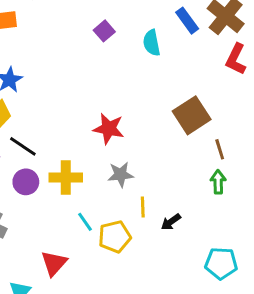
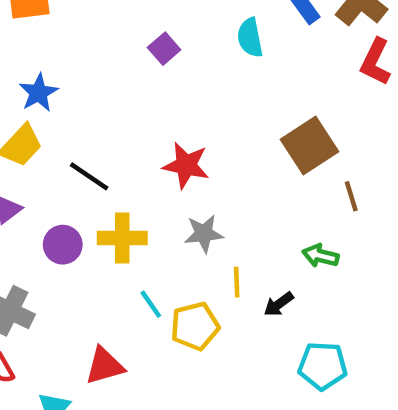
purple square: (104, 31) -> (164, 49), moved
black line: (23, 146) -> (89, 176), moved
green arrow: (218, 182) -> (320, 256), moved, turned -75
red triangle: (54, 263) -> (105, 366), turned 32
cyan pentagon: (221, 263) -> (323, 366), moved

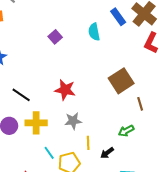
green arrow: (320, 256) -> (126, 131), turned -42

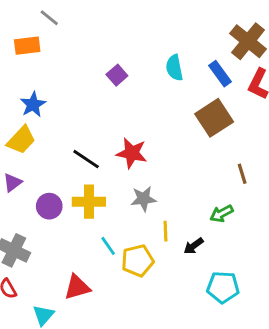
blue rectangle: (118, 17) -> (220, 74), moved
brown square: (121, 81) -> (214, 118), moved
black line: (21, 95) -> (86, 159), moved

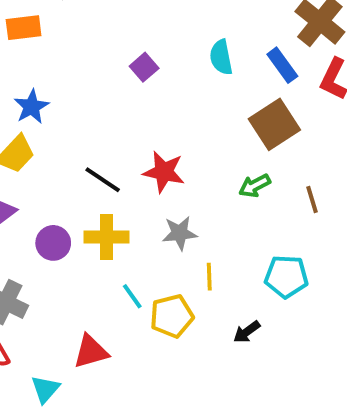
green arrow: (222, 214) -> (255, 186), moved
black arrow: (194, 246) -> (247, 332), moved
cyan pentagon: (223, 287) -> (286, 277), moved

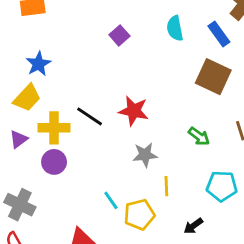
brown square: (274, 124) -> (213, 77), turned -32
green arrow: (255, 186) -> (199, 136), moved, turned -115
yellow cross: (107, 237) -> (54, 128), moved

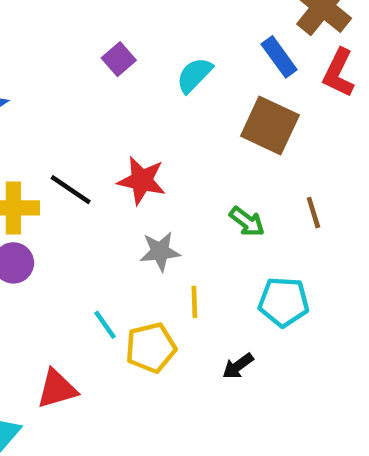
cyan semicircle: (175, 28) -> (194, 75), moved, turned 55

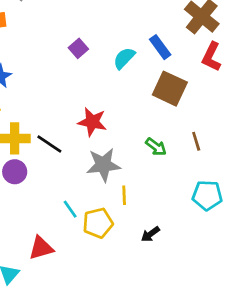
blue rectangle: (279, 57) -> (160, 47), moved
black line: (71, 190) -> (49, 144), moved
gray star: (160, 251) -> (103, 165), size x1.4
cyan pentagon: (284, 302) -> (207, 195), moved

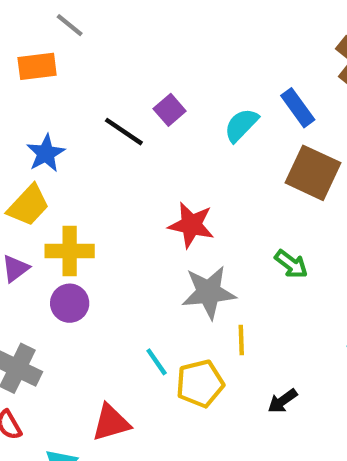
black line: (49, 144) -> (124, 132), moved

